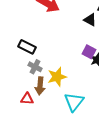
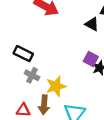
brown arrow: (40, 86) -> (44, 105), moved

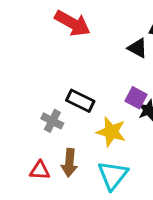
black rectangle: (23, 54) -> (80, 101), moved
yellow star: (56, 86) -> (111, 132), moved, turned 30

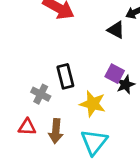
black rectangle: (80, 101) -> (65, 76), turned 50
red triangle: (40, 171) -> (27, 127), moved

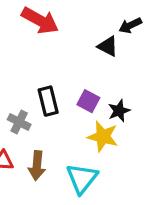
purple square: (115, 74) -> (88, 101), moved
yellow star: (93, 104) -> (103, 137), moved

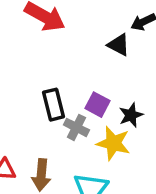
gray cross: (19, 122) -> (76, 127), moved

